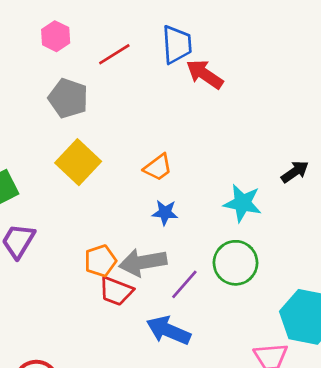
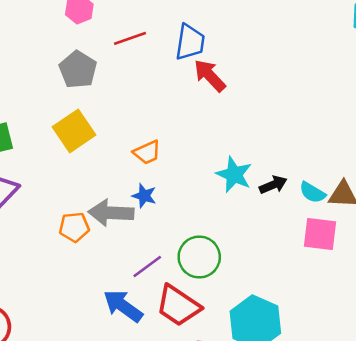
cyan star: (243, 203) -> (234, 175), moved
gray arrow: (143, 262) -> (111, 213), moved
red trapezoid: (116, 291) -> (178, 306), moved, size x1.4

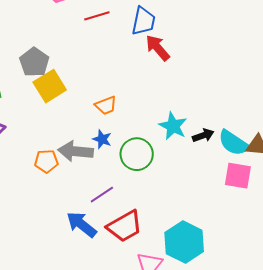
gray pentagon: (78, 70) -> (34, 62), moved
cyan semicircle: (312, 192) -> (234, 143), size x1.5
green circle: (199, 257) -> (137, 154), moved
red trapezoid: (178, 306) -> (125, 226), turned -66

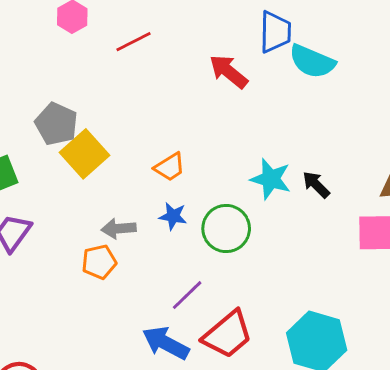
blue trapezoid: (144, 21) -> (275, 32), moved
black arrow: (203, 135) -> (316, 185), turned -105
cyan semicircle: (234, 143) -> (312, 61), moved
gray arrow: (76, 151) -> (119, 229), moved, size x0.7

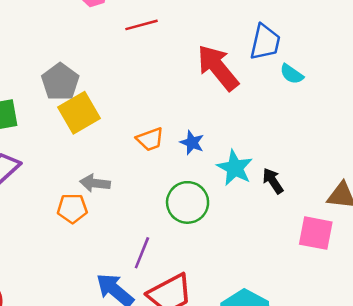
cyan semicircle: (312, 61) -> (292, 74), size x0.6
red arrow: (228, 71) -> (218, 68), size x1.4
blue star: (173, 216) -> (192, 143), moved
purple line: (187, 295) -> (142, 253), turned -36

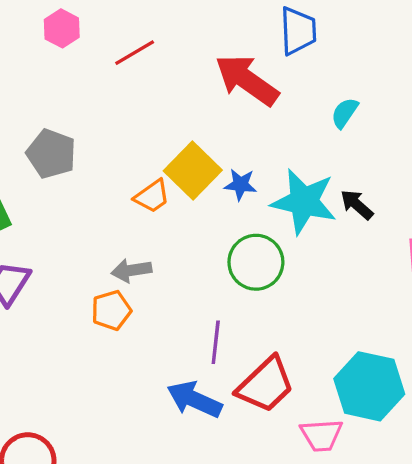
cyan semicircle: (292, 74) -> (345, 113), moved, turned 105
yellow square: (79, 113) -> (193, 170), moved
orange trapezoid: (150, 139) -> (152, 196), moved
cyan star: (235, 168) -> (304, 202), size x1.4

